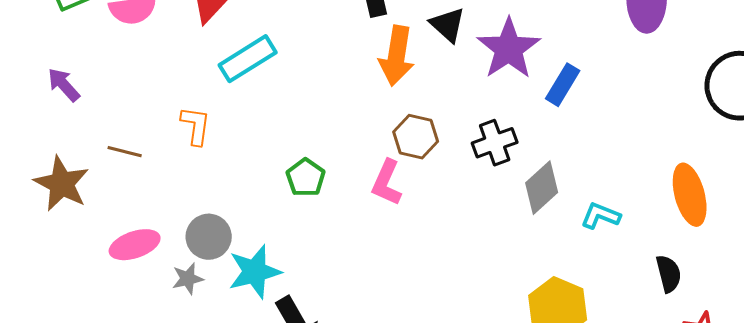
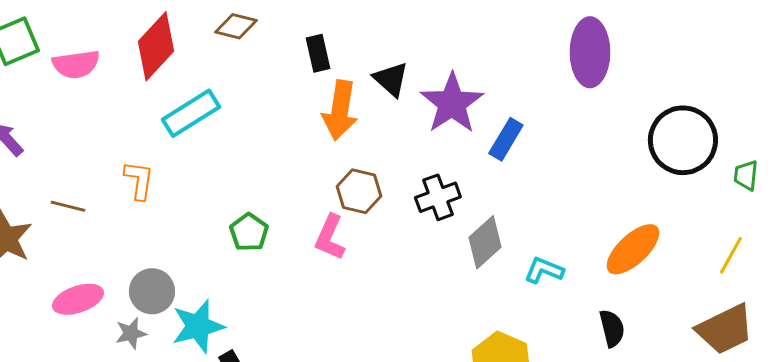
orange ellipse: (690, 195) -> (633, 249), turned 62

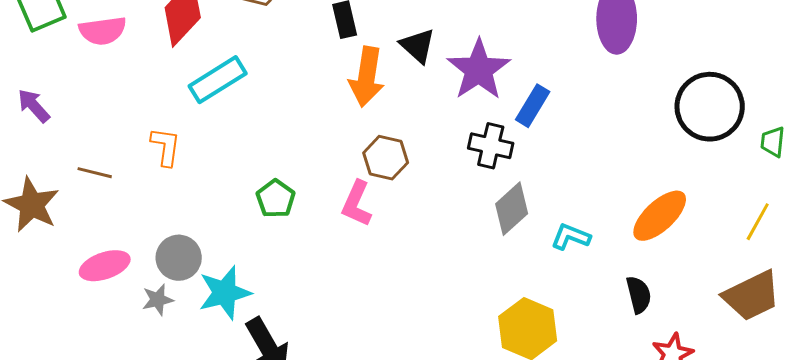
black cross: (438, 197) -> (491, 146), moved, turned 33

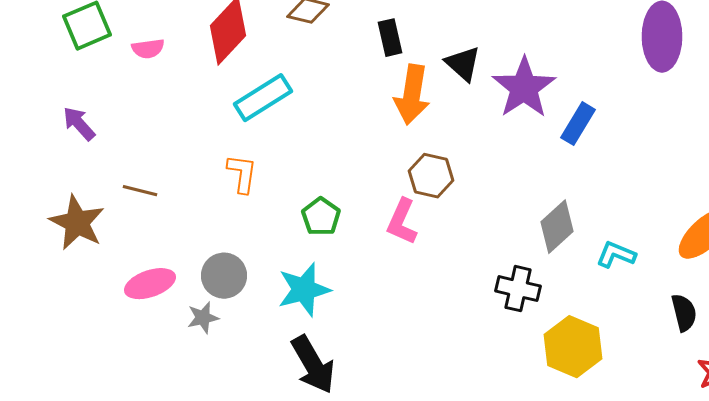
pink semicircle: (103, 31) -> (148, 49), size x0.7
black cross: (491, 146) -> (518, 289), moved
orange L-shape: (166, 147) -> (242, 174), moved
cyan star: (225, 293) -> (304, 290), moved

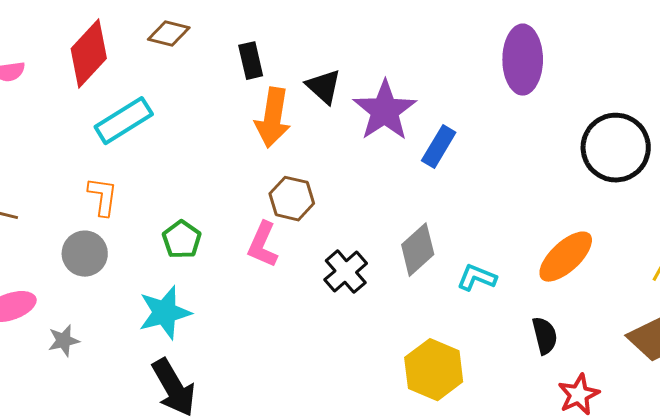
gray circle: (224, 276) -> (85, 254), moved
black cross: (518, 289) -> (346, 272), moved, turned 36

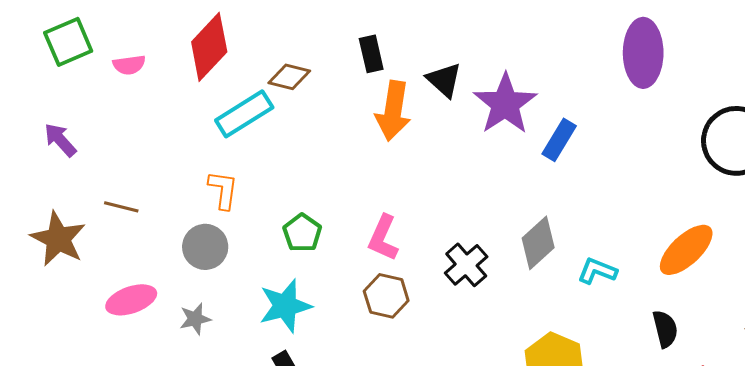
brown diamond: (169, 34) -> (289, 77), moved
brown hexagon: (292, 199) -> (386, 296), moved
gray star: (64, 341) -> (195, 319), moved

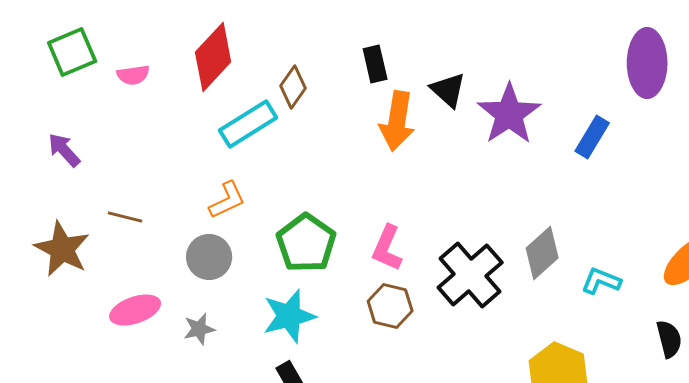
brown diamond: (289, 77) -> (293, 87), turned -69
blue rectangle: (559, 140) -> (592, 137), moved
orange L-shape: (223, 190) -> (227, 200), turned 57
green pentagon: (302, 233) -> (306, 243), size x1.5
black cross: (466, 265) -> (470, 275), size x1.5

